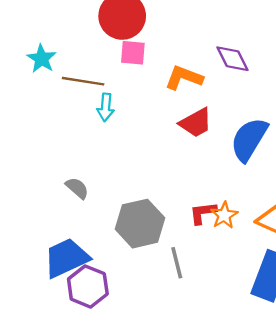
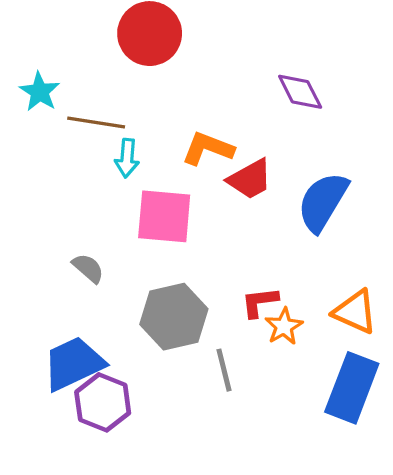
pink square: (133, 53) -> (164, 216), moved, size x1.6
orange L-shape: (184, 78) -> (208, 148), moved
orange star: (224, 215) -> (284, 326), moved

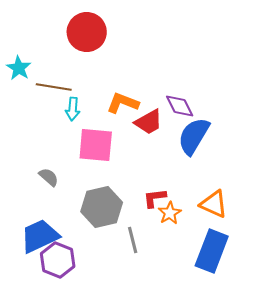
purple diamond: (300, 92) -> (180, 106), moved

